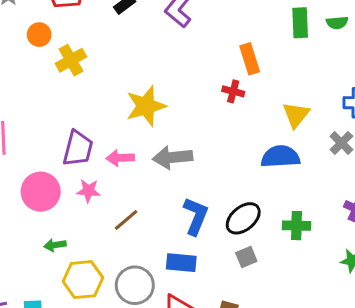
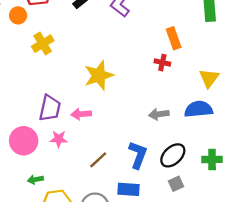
orange circle: (39, 35) -> (18, 15), moved
gray arrow: (173, 157) -> (159, 114), moved, size x0.7
brown line: (126, 220) -> (98, 160), moved

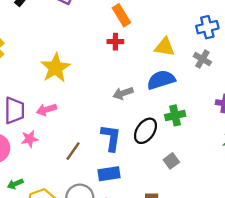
yellow triangle: (209, 78) -> (165, 47), turned -45
green cross: (212, 159) -> (175, 115), moved
gray square: (176, 184) -> (171, 161), moved

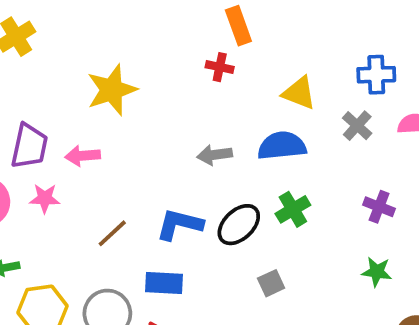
green cross: (175, 115) -> (293, 209), turned -30
blue L-shape: (111, 138) -> (179, 224), turned -96

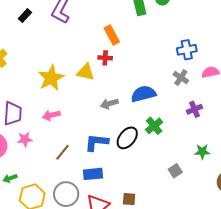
yellow triangle: (299, 93) -> (86, 72), moved
pink arrow: (83, 156) -> (51, 115), moved
purple cross: (379, 207) -> (194, 109), moved, turned -35
gray square: (271, 283) -> (175, 171), moved

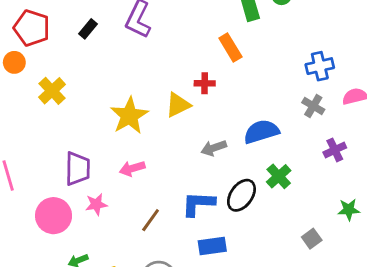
orange rectangle: (112, 35) -> (230, 48), moved
yellow triangle: (86, 72) -> (178, 105), turned -36
blue rectangle: (93, 174) -> (212, 246), moved

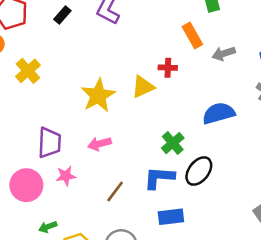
gray arrow: (214, 148) -> (224, 54), moved
green cross: (279, 176) -> (173, 143), moved

